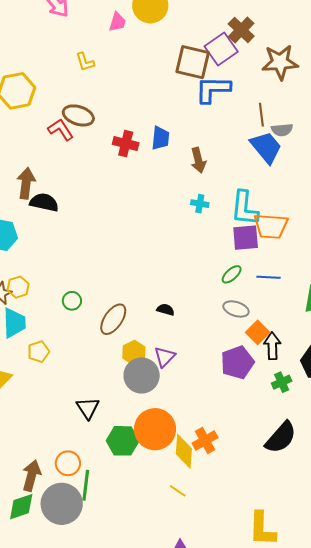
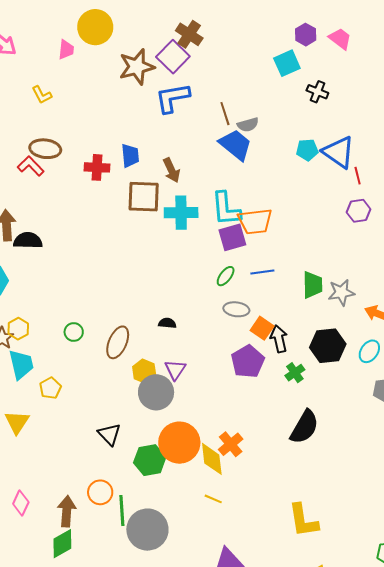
brown square: (193, 62) -> (144, 197), moved
brown star: (280, 62) -> (137, 67), moved
cyan cross: (200, 204) -> (181, 213), size x1.8
gray circle: (62, 504) -> (147, 530), moved

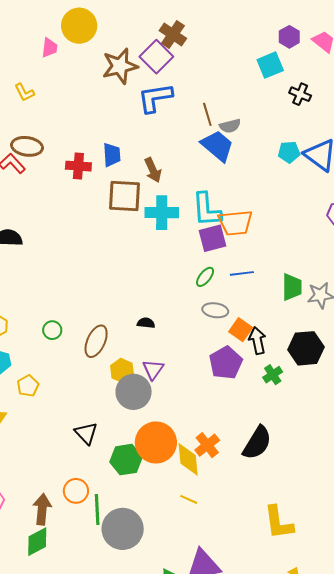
black semicircle: (304, 427) -> (257, 443), moved

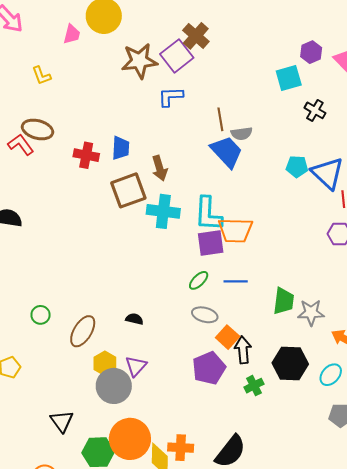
blue L-shape: (155, 98) -> (171, 97), size x0.7
brown square: (125, 196) -> (128, 190), turned -30
orange cross: (207, 445) -> (181, 448), turned 35

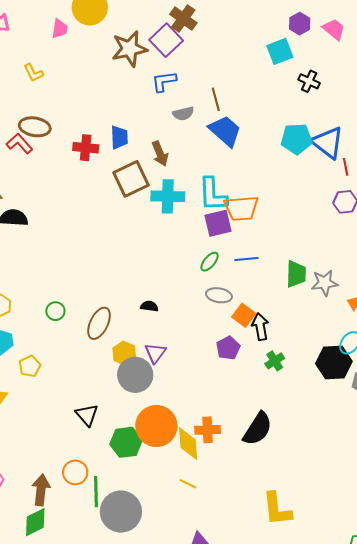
gray semicircle: (242, 134) -> (183, 114), moved
cyan pentagon: (297, 167) -> (296, 139), size x1.4
black hexagon: (290, 363) -> (334, 363), moved
purple pentagon: (209, 368) -> (228, 348), size x0.7

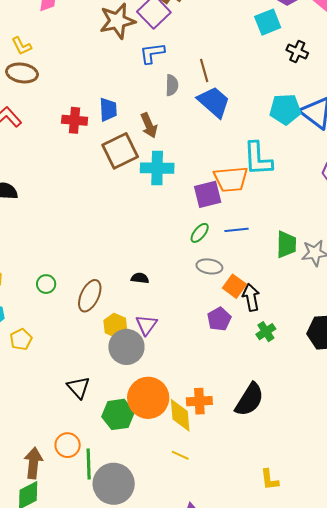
gray semicircle: (183, 114) -> (172, 85), turned -75
brown ellipse: (35, 127) -> (22, 73), moved
cyan L-shape: (213, 194) -> (258, 159), moved
yellow L-shape: (277, 509) -> (270, 480), size x0.6

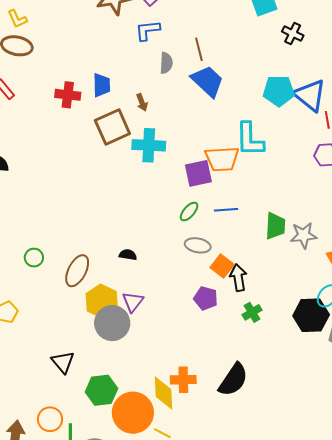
brown arrow: (149, 125) -> (142, 102), size x0.7
purple pentagon: (219, 319) -> (206, 298), turned -30
yellow hexagon: (115, 325) -> (102, 301), size x1.4
orange circle: (148, 398) -> (133, 413), moved

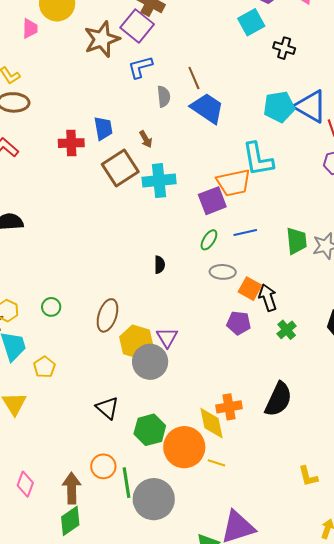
black semicircle: (128, 255) -> (160, 265), moved, turned 90
green circle: (34, 258) -> (51, 307), moved

